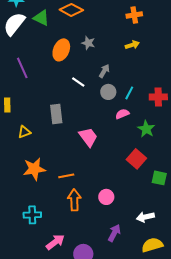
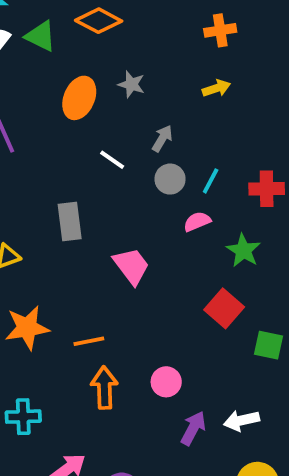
purple arrow: (114, 233) -> (193, 428), moved

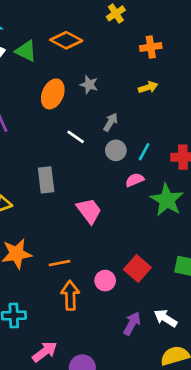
green star: (243, 250) -> (167, 200), size x1.4
red square: (224, 308) -> (137, 268), moved
pink circle: (166, 382) -> (105, 281), moved
white arrow: (241, 420) -> (166, 318), turned 45

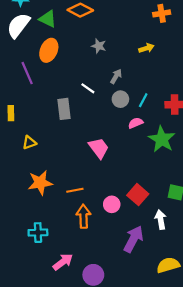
orange cross: (151, 47) -> (162, 13), moved
orange ellipse: (53, 94) -> (49, 50), moved
gray rectangle: (46, 180) -> (64, 109), moved
white arrow: (166, 318) -> (161, 220), moved, turned 48
purple arrow: (132, 324) -> (133, 239), size x1.4

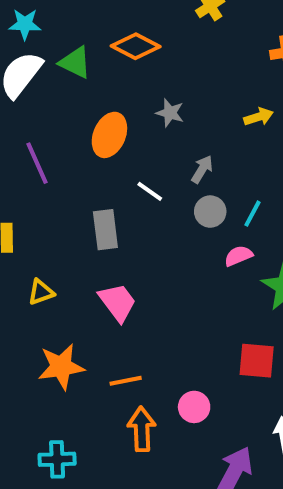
orange ellipse: (49, 50) -> (109, 135), moved
pink trapezoid: (99, 148) -> (118, 302), moved
red square: (138, 195) -> (257, 361), moved, turned -36

